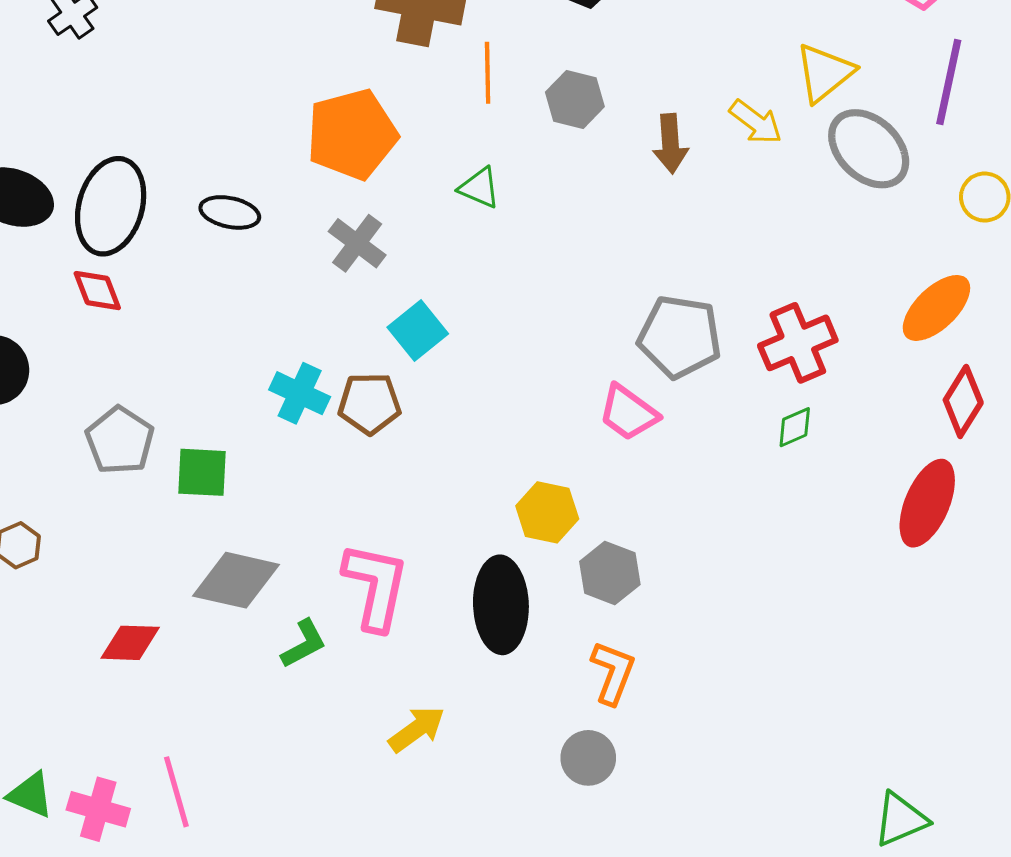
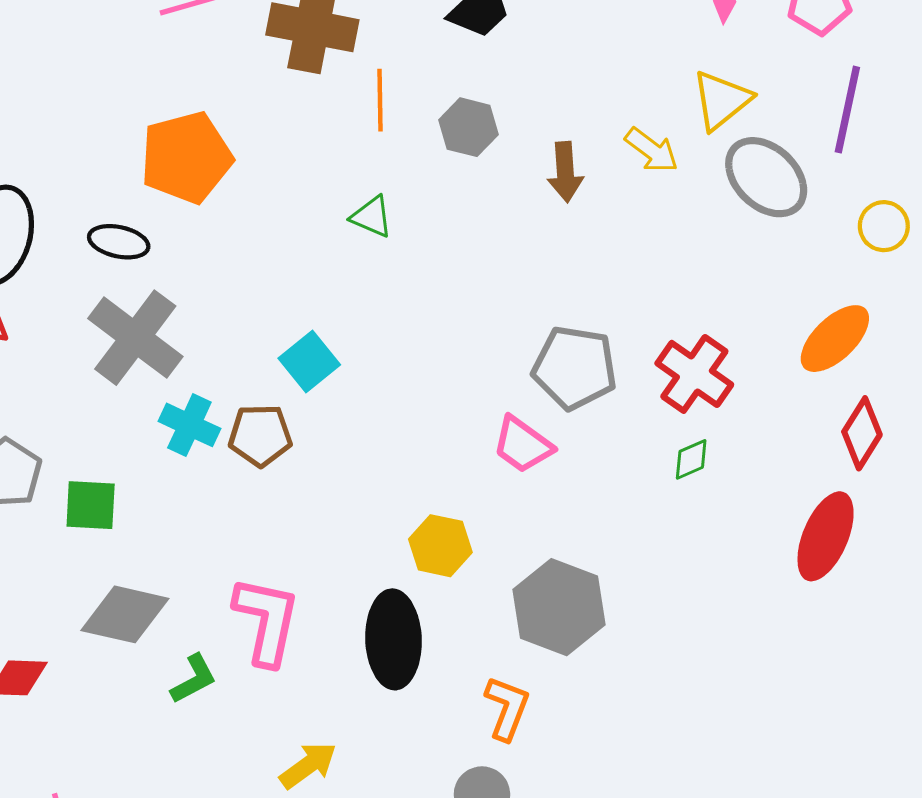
orange pentagon: (352, 134) -> (186, 157), moved
gray cross: (357, 243) -> (135, 338), moved, size x1.6
red cross: (798, 343) -> (694, 374), turned -32
gray hexagon: (610, 573) -> (559, 607), moved, size x1.5

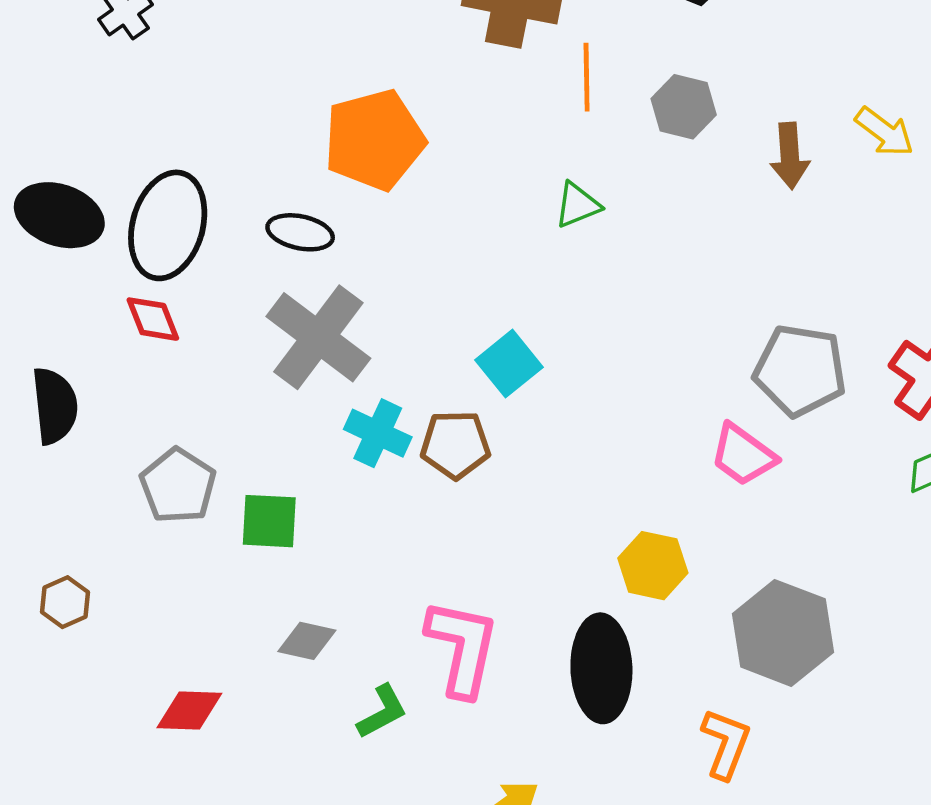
green triangle: (372, 217) -> (577, 205), turned -45
gray diamond: (125, 614) -> (307, 641), size x0.6

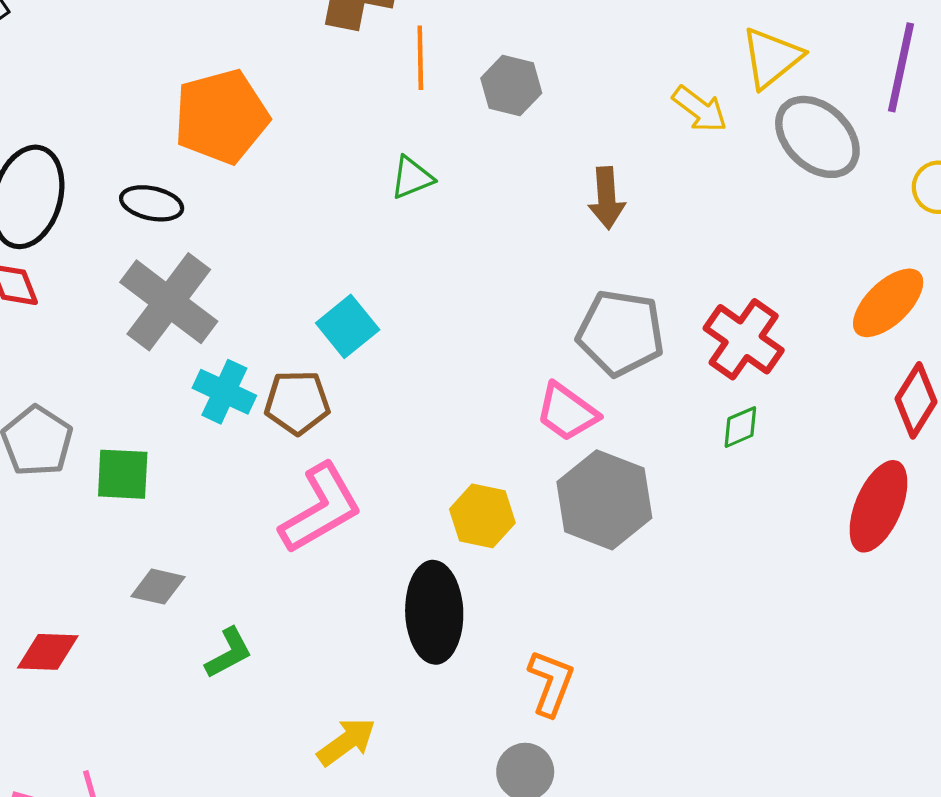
brown arrow: (790, 156) -> (607, 198), moved
gray hexagon: (783, 633) -> (604, 500), moved
pink L-shape: (462, 648) -> (321, 508), moved, turned 48

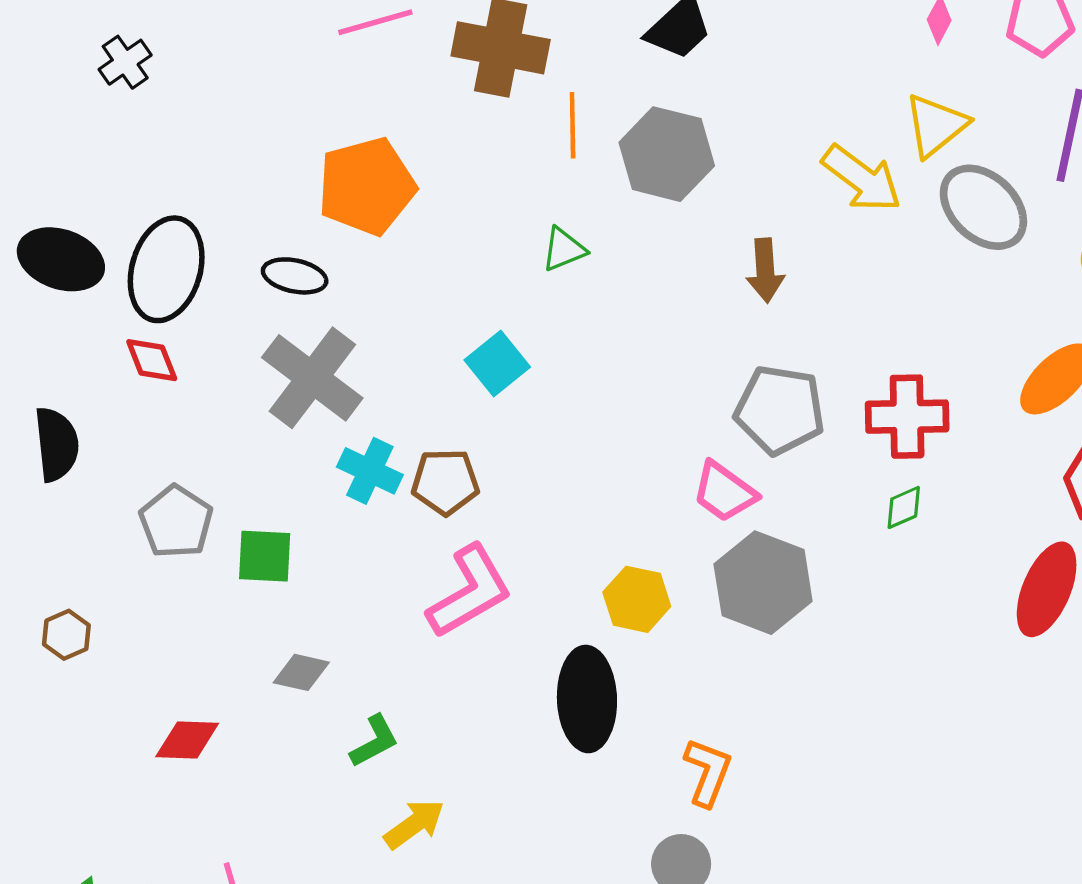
gray hexagon: (511, 86) -> (667, 154), size x1.5
yellow arrow: (700, 109) -> (862, 178), size x1.4
cyan square: (348, 326) -> (497, 363), moved
red cross: (744, 339) -> (907, 417), turned -36
yellow arrow: (346, 742) -> (414, 824), moved

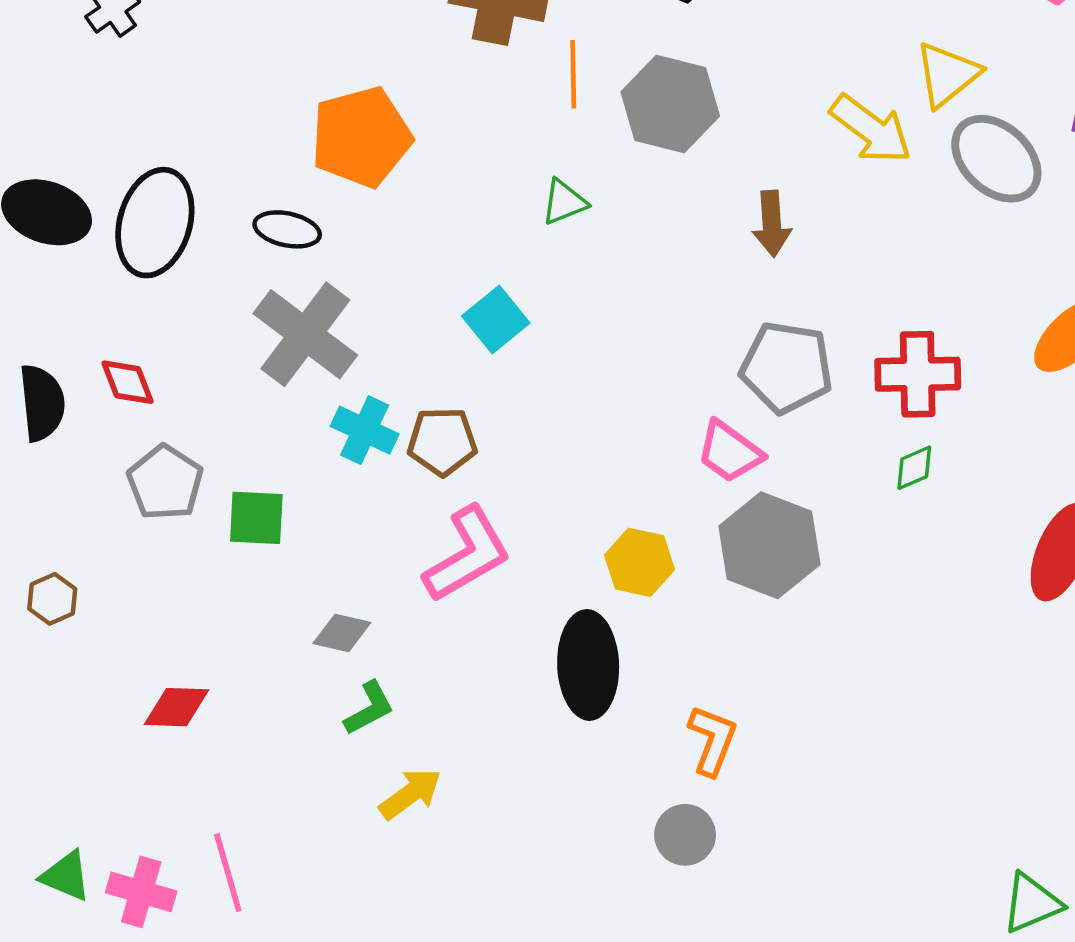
red diamond: (152, 360) -> (127, 382), moved
gray diamond: (301, 672) -> (342, 633), moved

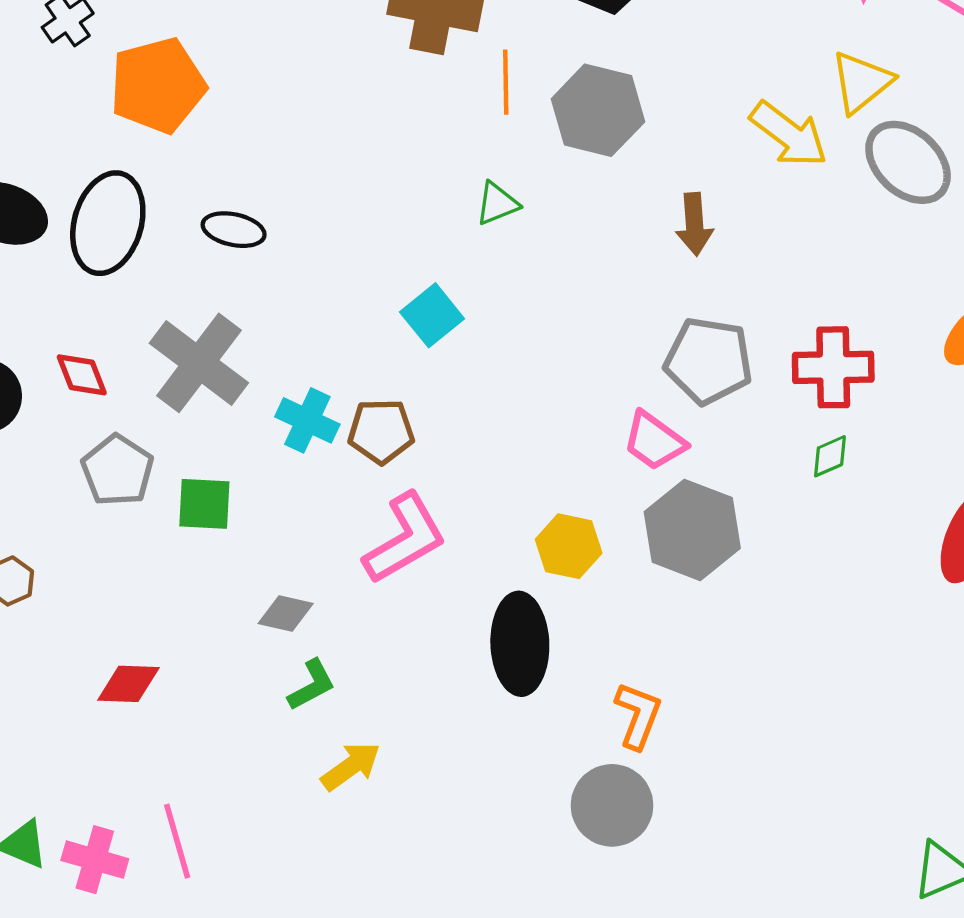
orange pentagon: (361, 137) -> (158, 85), moved
gray cross: (305, 334) -> (199, 363), moved
gray circle: (685, 835) -> (612, 805), size x1.4

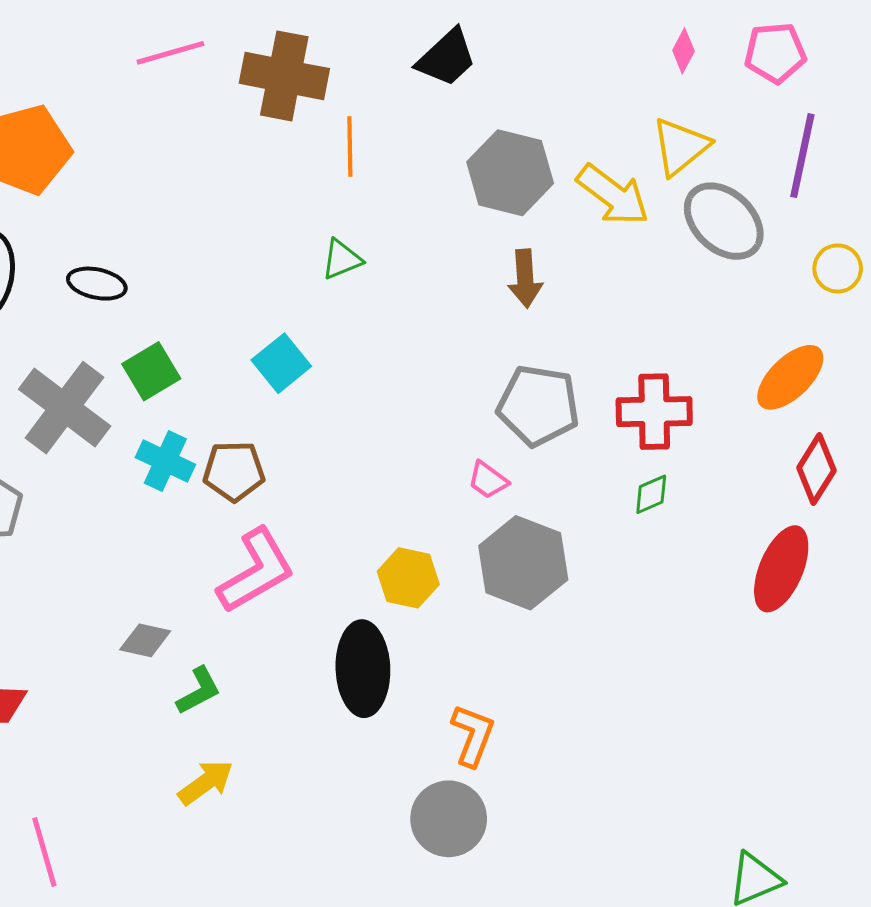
gray hexagon: (598, 110) -> (510, 173), moved
pink trapezoid: (654, 441) -> (488, 480), size x0.7
green square: (204, 504) -> (151, 371), moved, turned -34
green L-shape: (312, 685) -> (199, 691), moved

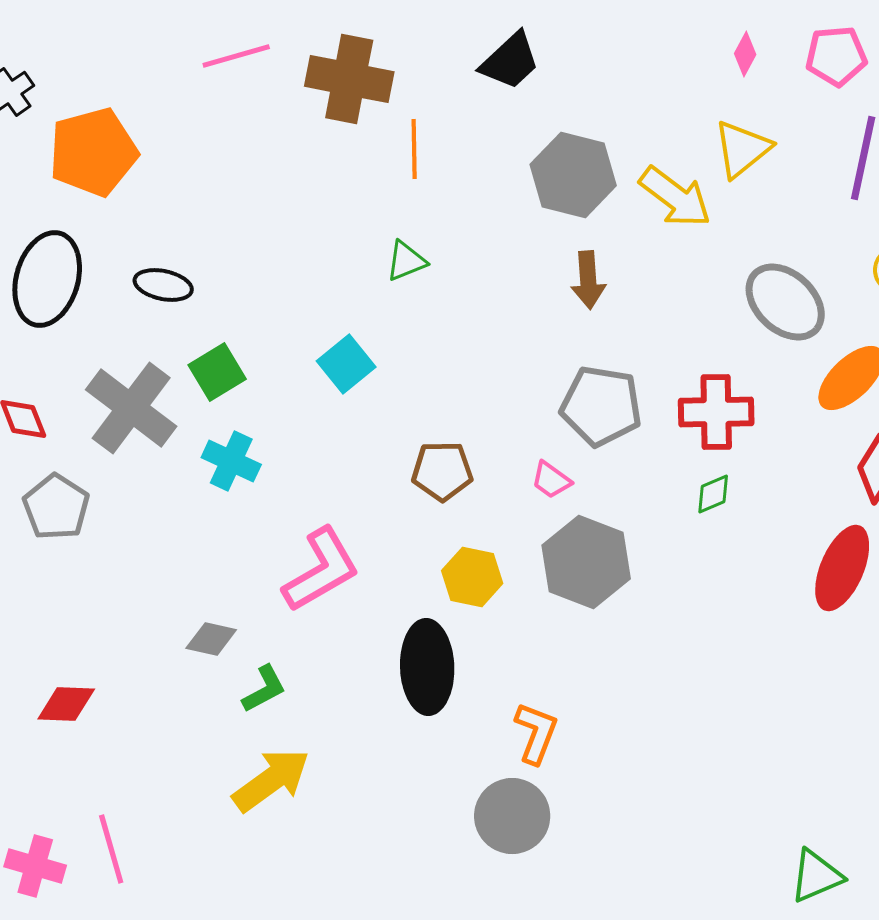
gray ellipse: (724, 221) -> (785, 302), moved
brown pentagon: (234, 471) -> (442, 471), moved
yellow arrow: (206, 782) -> (271, 780), size x1.4

